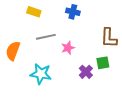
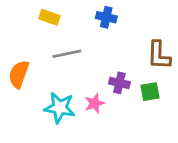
pink star: (68, 48) -> (95, 103), moved
purple cross: (86, 72) -> (119, 83), moved, turned -32

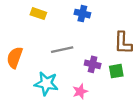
gray line: (67, 54) -> (62, 50), moved
pink star: (95, 103) -> (80, 91), moved

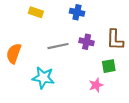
purple cross: (93, 64) -> (87, 42), moved
pink star: (80, 91) -> (96, 85), moved

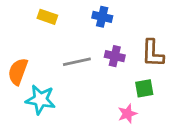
cyan star: (43, 78) -> (40, 100), moved

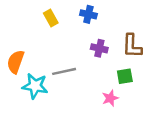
yellow rectangle: (47, 17) -> (51, 18), moved, turned 42
gray line: (77, 62) -> (64, 71), moved

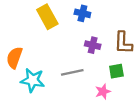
yellow rectangle: (51, 18) -> (47, 17), size x1.5
gray line: (64, 71) -> (72, 72), moved

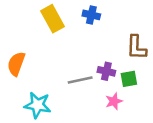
purple cross: (93, 45) -> (106, 71), moved
cyan star: (33, 80) -> (38, 105), moved

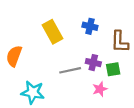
blue cross: (91, 15) -> (90, 26), moved
yellow rectangle: (53, 19) -> (53, 32), moved

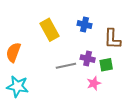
cyan star: (33, 92) -> (18, 86), moved

